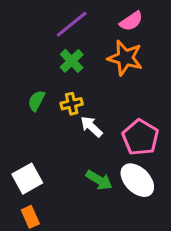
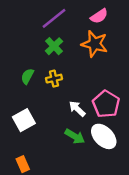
white arrow: (91, 127) -> (77, 109), moved
white square: (27, 179) -> (24, 120), moved

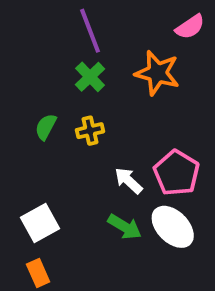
pink semicircle: (99, 16) -> (190, 27), moved
purple line: (54, 18) -> (90, 31), turned -72
white square: (24, 120) -> (40, 223), moved

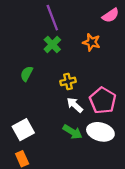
orange star: (157, 73) -> (92, 42), size x0.7
yellow cross: (90, 131) -> (68, 81), moved
white ellipse: (173, 227) -> (100, 132), turned -30

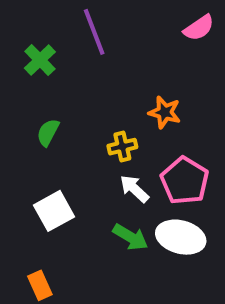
orange star: (92, 42) -> (165, 112), moved
green cross: (52, 44) -> (40, 60), moved
white square: (23, 130) -> (54, 211), moved

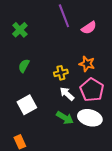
pink semicircle: (199, 28) -> (89, 28), moved
purple line: (94, 32) -> (64, 16), moved
orange star: (165, 112) -> (87, 64), moved

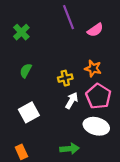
white arrow: (67, 94) -> (72, 101), turned 77
green arrow: (65, 118) -> (70, 149), moved, turned -36

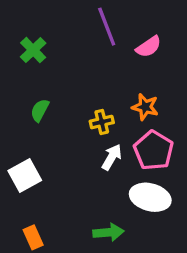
white square: (29, 112) -> (25, 175), moved

